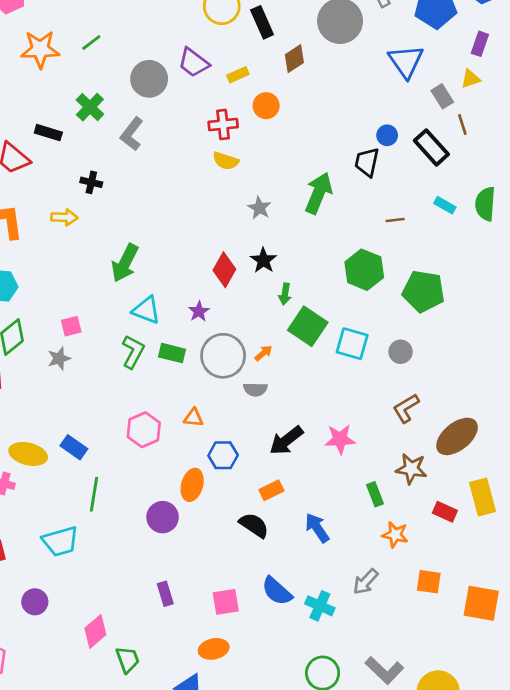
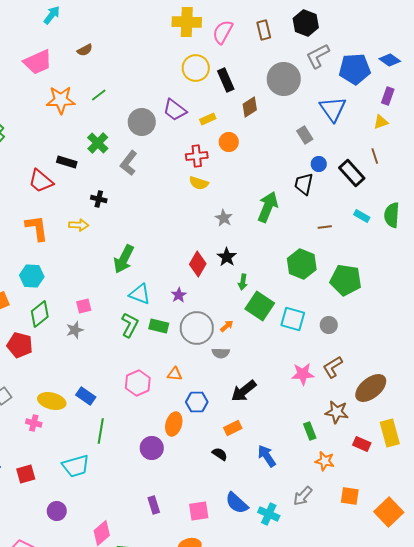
gray rectangle: (442, 96) -> (305, 135), moved
pink star: (340, 439) -> (303, 374), moved
black semicircle: (254, 525) -> (220, 454), size x0.7
orange square: (481, 603) -> (389, 512), turned 36

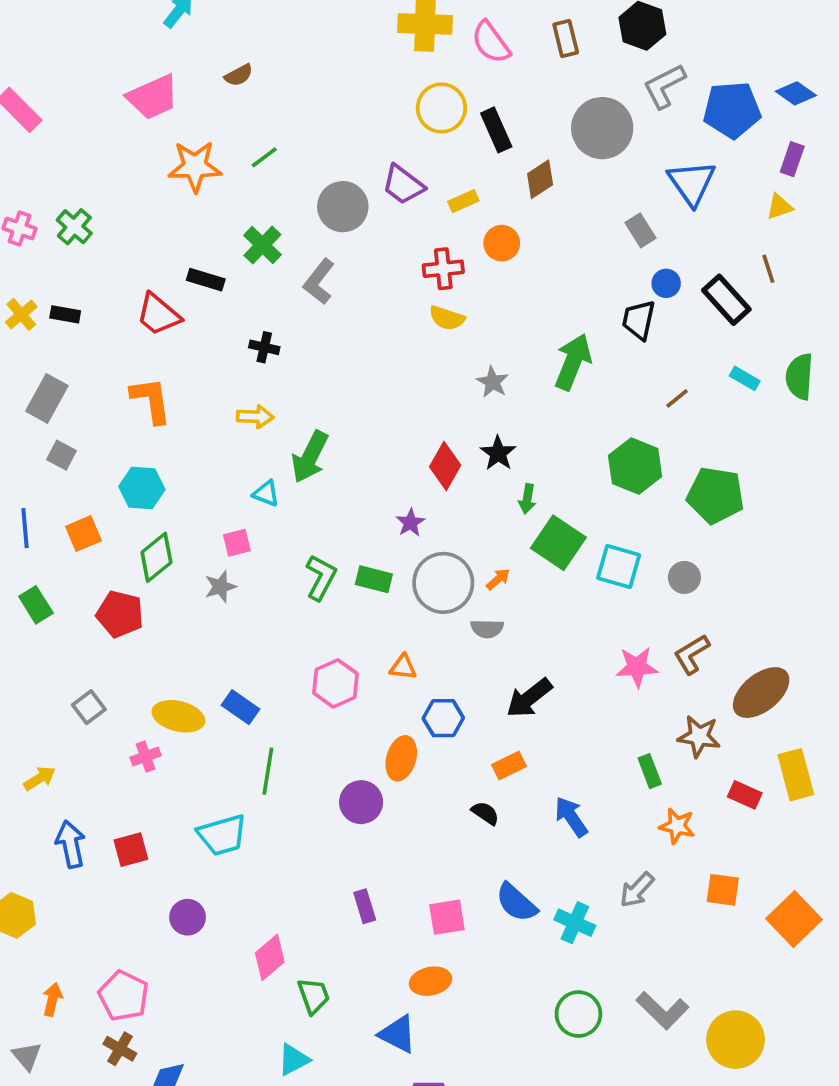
pink semicircle: (223, 32) -> (491, 42), turned -65
yellow arrow: (79, 225) -> (255, 417), moved
brown line: (325, 227) -> (677, 398), turned -32
cyan triangle: (140, 294) -> (266, 493), moved, size x0.7
pink cross: (34, 423) -> (146, 756), turned -35

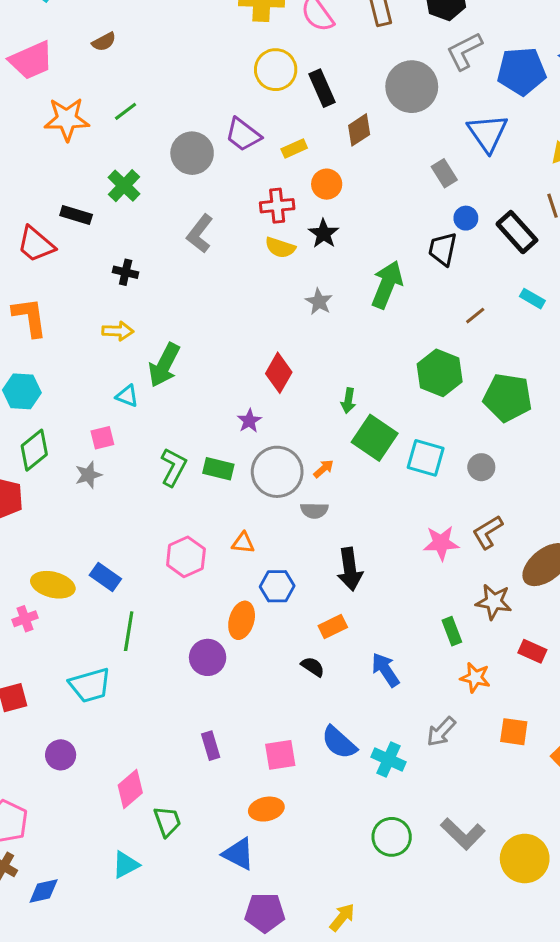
gray L-shape: (319, 282) -> (200, 234), moved
black star: (498, 453) -> (324, 234), moved
black arrow: (529, 698) -> (350, 569), turned -60
cyan triangle: (293, 1060) -> (126, 865), moved

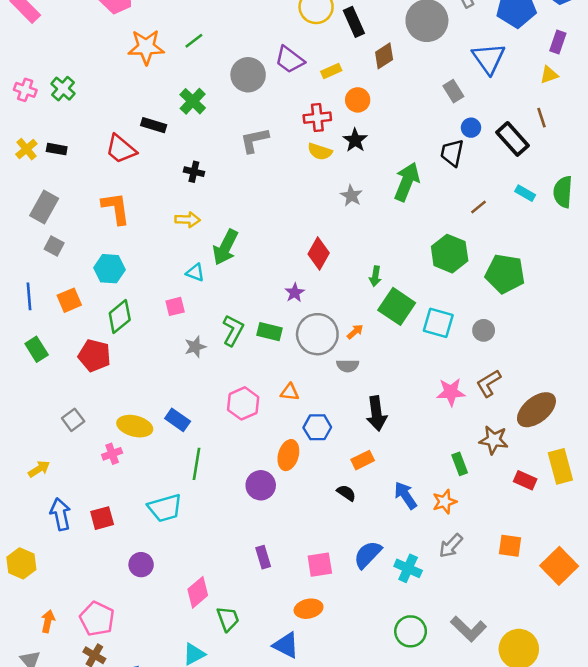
gray L-shape: (200, 234) -> (254, 140), turned 40
gray star: (88, 475) -> (195, 347), moved
orange star: (475, 678) -> (445, 502), moved, turned -30
blue semicircle: (339, 743) -> (368, 555), turned 92

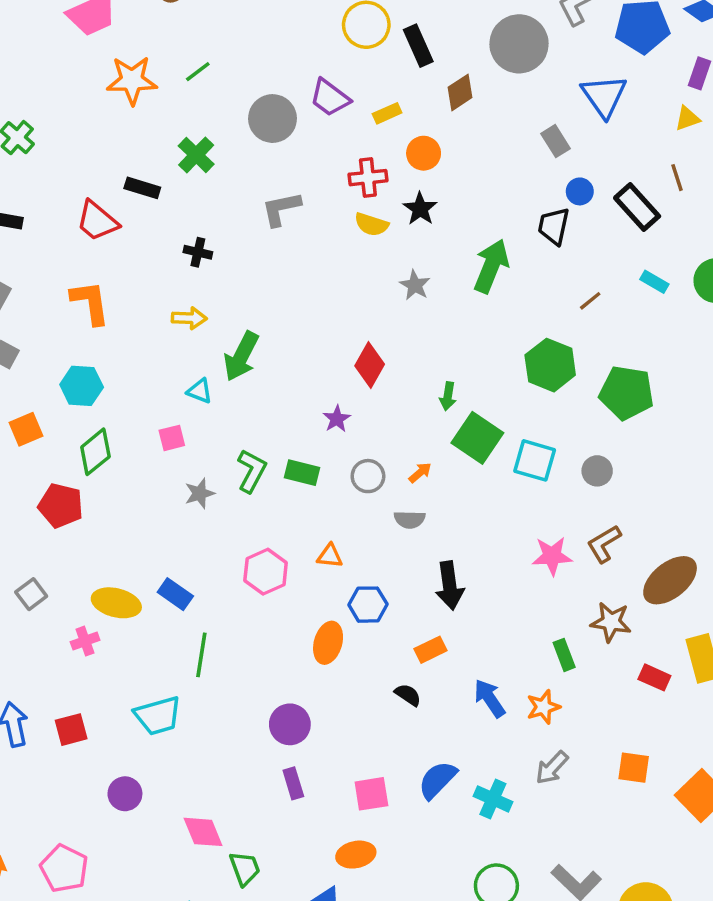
gray circle: (317, 334) -> (368, 476), size x0.6
purple circle: (261, 485) -> (290, 724), moved
pink diamond: (198, 592) -> (203, 832), turned -72

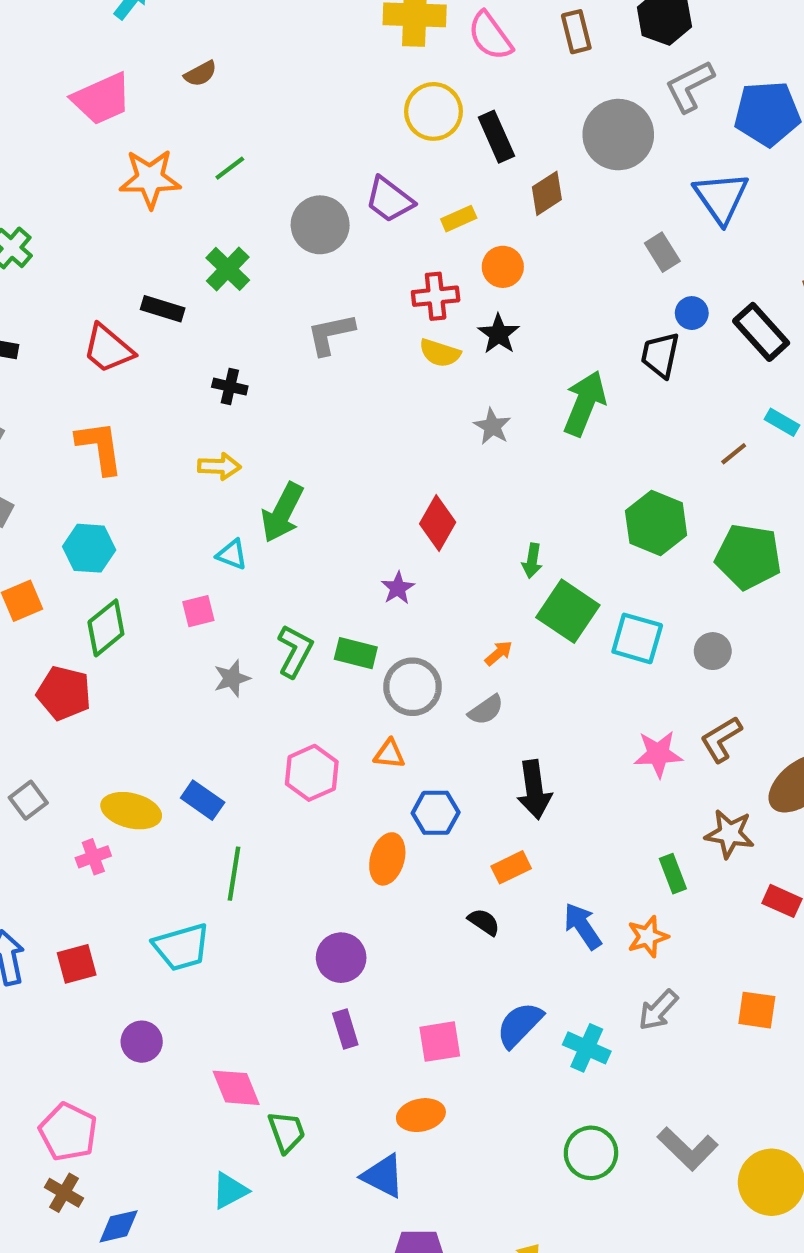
brown line: (590, 301) -> (734, 454), moved
gray circle: (368, 476) -> (412, 687), moved, size x1.4
gray semicircle: (410, 520) -> (486, 710), turned -36

